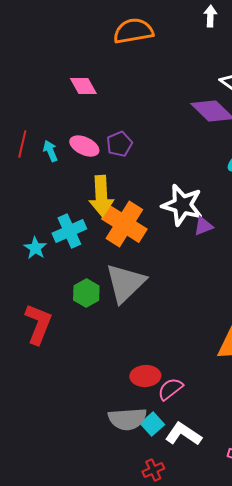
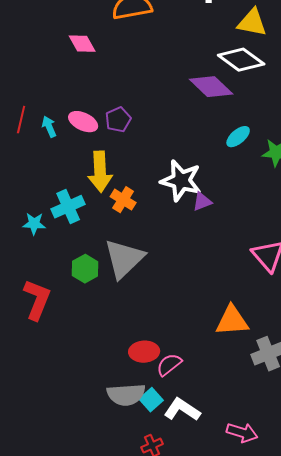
pink diamond: (83, 86) -> (82, 44), moved
orange cross: (124, 224) -> (123, 200), size x0.6
cyan star: (35, 248) -> (34, 224), turned -30

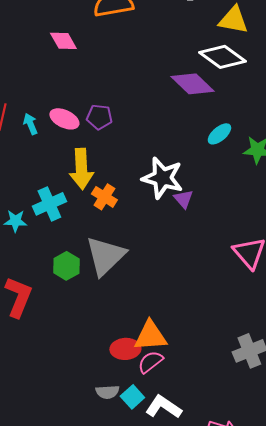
purple pentagon: (118, 120) -> (99, 117), turned 30
purple triangle: (202, 202) -> (183, 199), turned -50
orange triangle: (232, 321) -> (150, 336), moved
gray semicircle: (126, 395) -> (107, 392), size x0.6

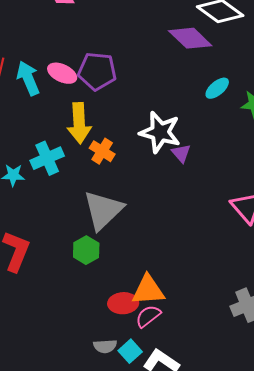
purple pentagon: (99, 117) -> (97, 71), size x1.5
cyan arrow: (30, 124) -> (28, 78), size x1.6
green hexagon: (66, 266) -> (86, 250), moved

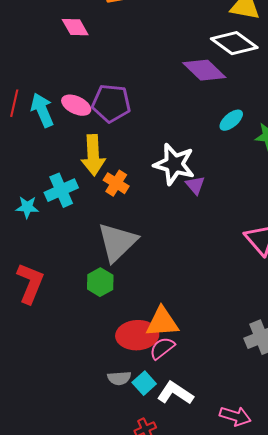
red ellipse: (123, 303) -> (137, 335), size x1.4

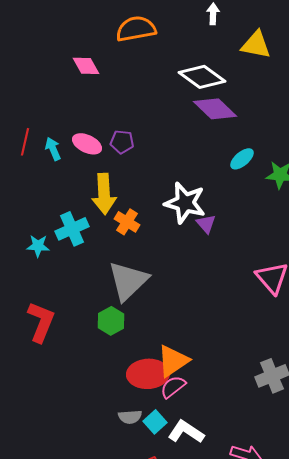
white diamond: (234, 43) -> (202, 77), moved
purple pentagon: (111, 103) -> (122, 142), size x0.6
cyan arrow: (42, 110) -> (53, 149), size x0.7
orange triangle: (162, 322) -> (173, 361), turned -30

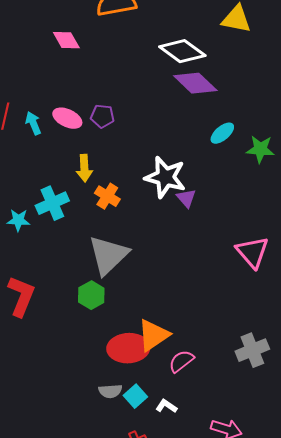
yellow arrow: (104, 194) -> (84, 168), size x0.7
pink semicircle: (173, 387) -> (181, 361), moved
white L-shape: (186, 432) -> (166, 406), size x0.6

